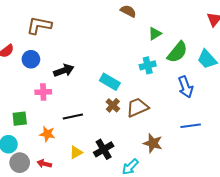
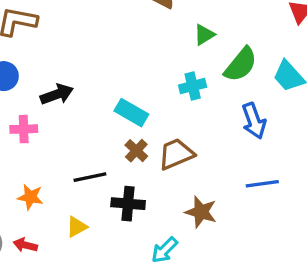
black line: (73, 117) -> (90, 177), moved
black cross: (104, 149) -> (128, 204), moved, turned 36

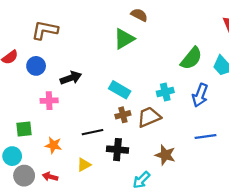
green triangle: (204, 35) -> (124, 39), moved, size x1.5
cyan cross: (193, 86) -> (165, 92), moved
blue arrow: (254, 121) -> (200, 95), turned 40
brown cross: (136, 151) -> (123, 115), turned 32

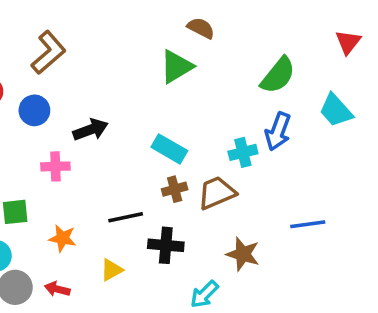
brown L-shape: (45, 30) -> (48, 53), turned 128
green semicircle: (191, 58) -> (278, 75), moved
blue arrow: (200, 95) -> (278, 131), moved

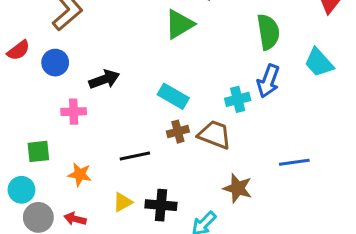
green semicircle: (278, 75) -> (268, 32), turned -48
brown trapezoid: (217, 193) -> (215, 135), turned 44
black cross: (166, 245) -> (161, 205), moved

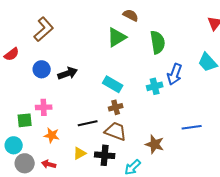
green semicircle: (268, 32) -> (158, 42), moved
blue circle: (55, 63) -> (42, 69), moved
pink cross: (74, 112) -> (44, 107), moved
brown trapezoid: (215, 135) -> (116, 131), moved

